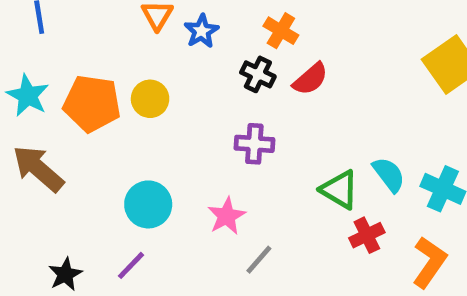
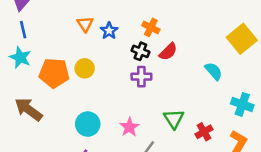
cyan star: (28, 96) -> (20, 57), moved
purple cross: (254, 144) -> (141, 77), moved
cyan semicircle: (389, 175) -> (214, 71), moved
green triangle: (339, 190) -> (174, 119), moved, turned 30

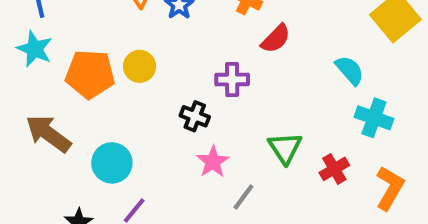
black cross: (140, 51) -> (195, 116), moved
cyan cross: (242, 104) -> (374, 118), moved
cyan circle: (88, 124) -> (112, 163), moved

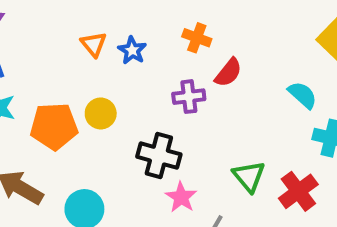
purple cross: (232, 80) -> (189, 97), moved
black cross: (195, 116) -> (159, 156), size x1.5
red cross: (334, 169) -> (298, 191), size x1.4

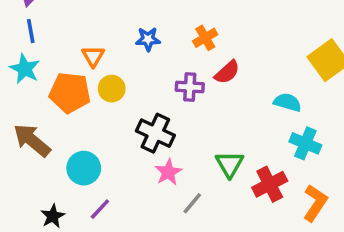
orange cross: (197, 38) -> (205, 38), turned 30
orange triangle: (94, 44) -> (93, 56), moved
blue star: (132, 50) -> (148, 39), turned 30
cyan semicircle: (303, 95) -> (287, 102), turned -36

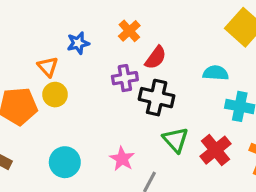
orange triangle: (93, 56) -> (48, 67), moved
black cross: (155, 133) -> (157, 98), moved
cyan circle: (84, 168) -> (65, 162), moved

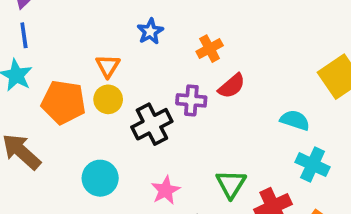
blue star: (78, 43) -> (150, 31), moved, turned -30
black cross: (157, 98) -> (152, 124), moved, turned 36

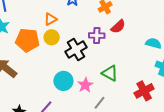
orange triangle: (108, 66) -> (50, 19), turned 32
cyan circle: (100, 178) -> (63, 81), moved
green triangle: (231, 184) -> (110, 73), moved, turned -30

